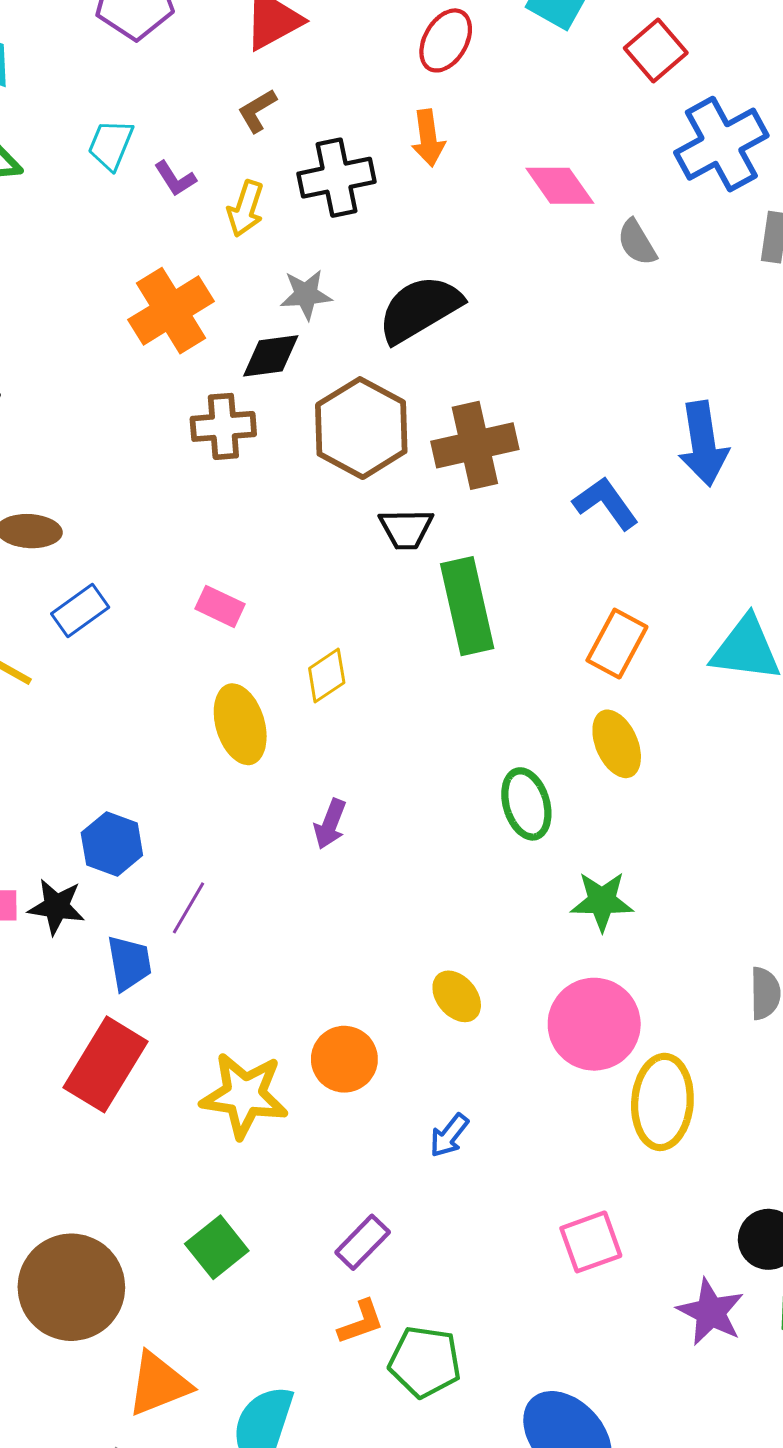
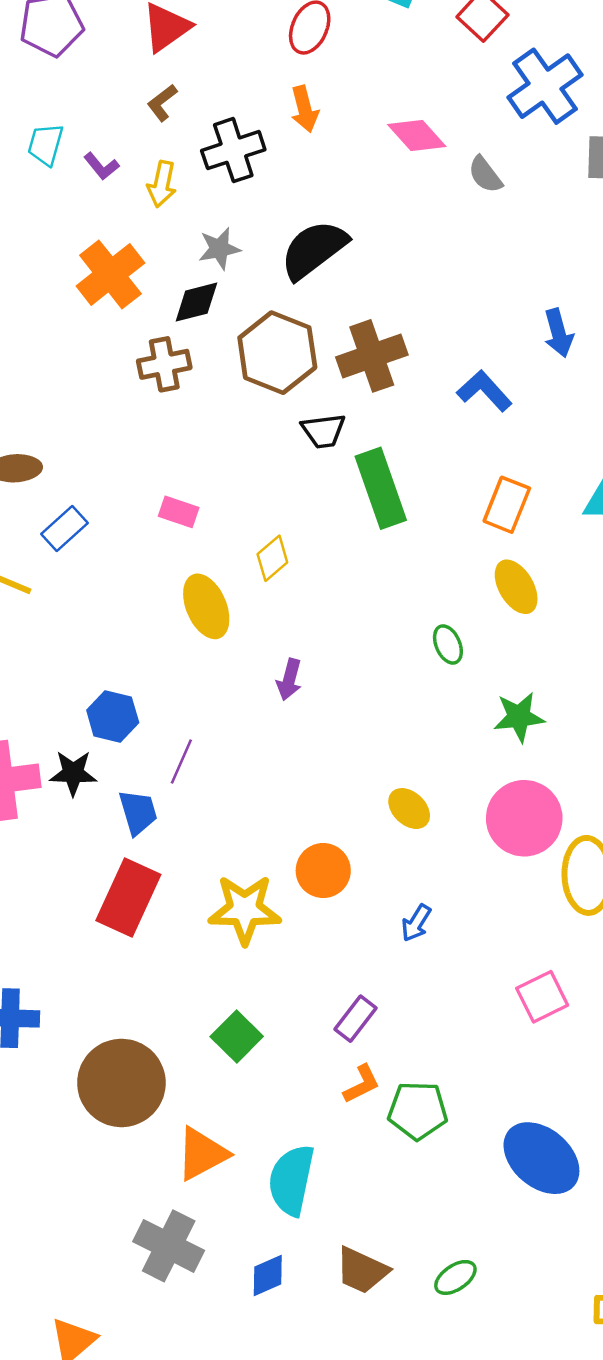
blue arrow: (703, 444) -> (558, 333), size x0.7
green ellipse: (526, 804) -> (448, 644), size x0.7

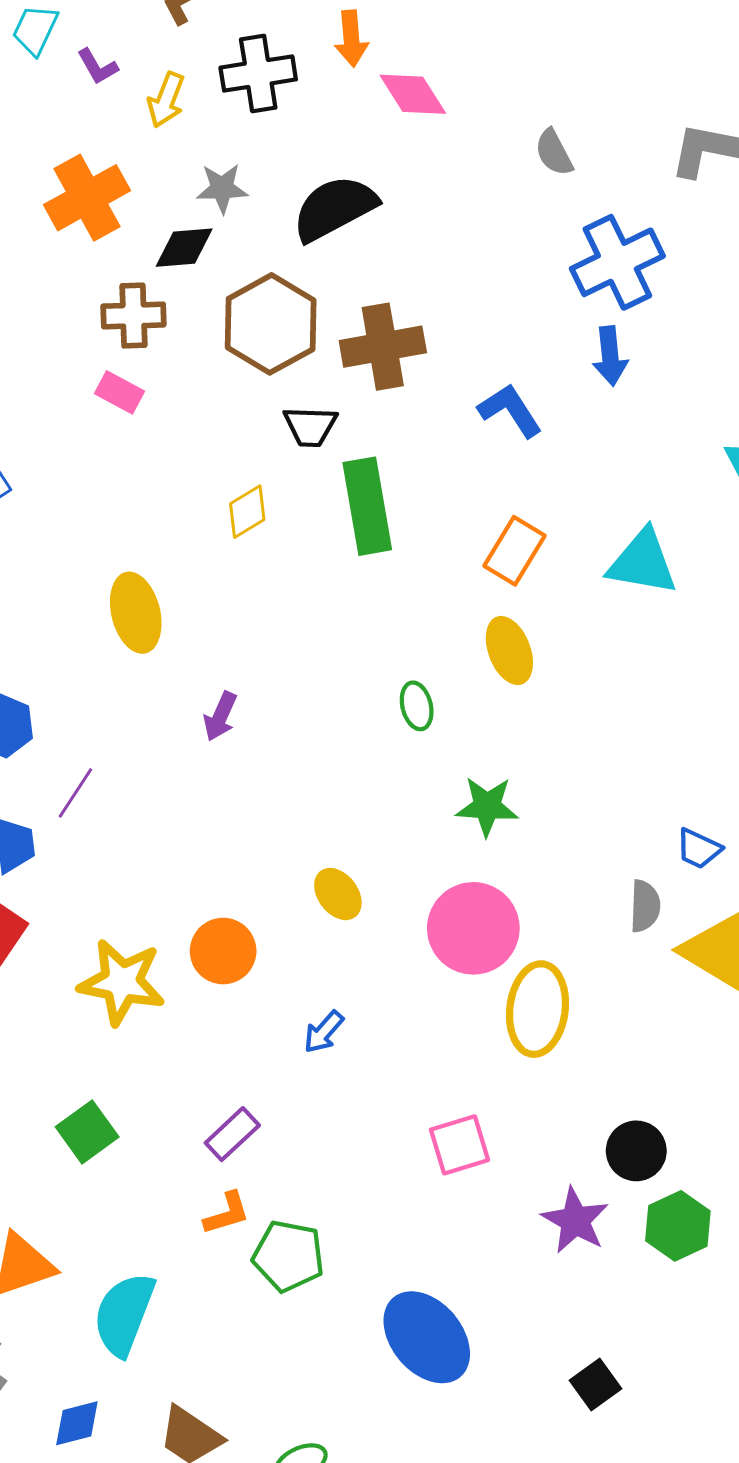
blue cross: (545, 86) -> (617, 262), moved
pink diamond: (417, 136) -> (413, 94), moved
pink rectangle: (179, 512) -> (120, 392), moved
yellow diamond: (272, 558) -> (247, 512), moved

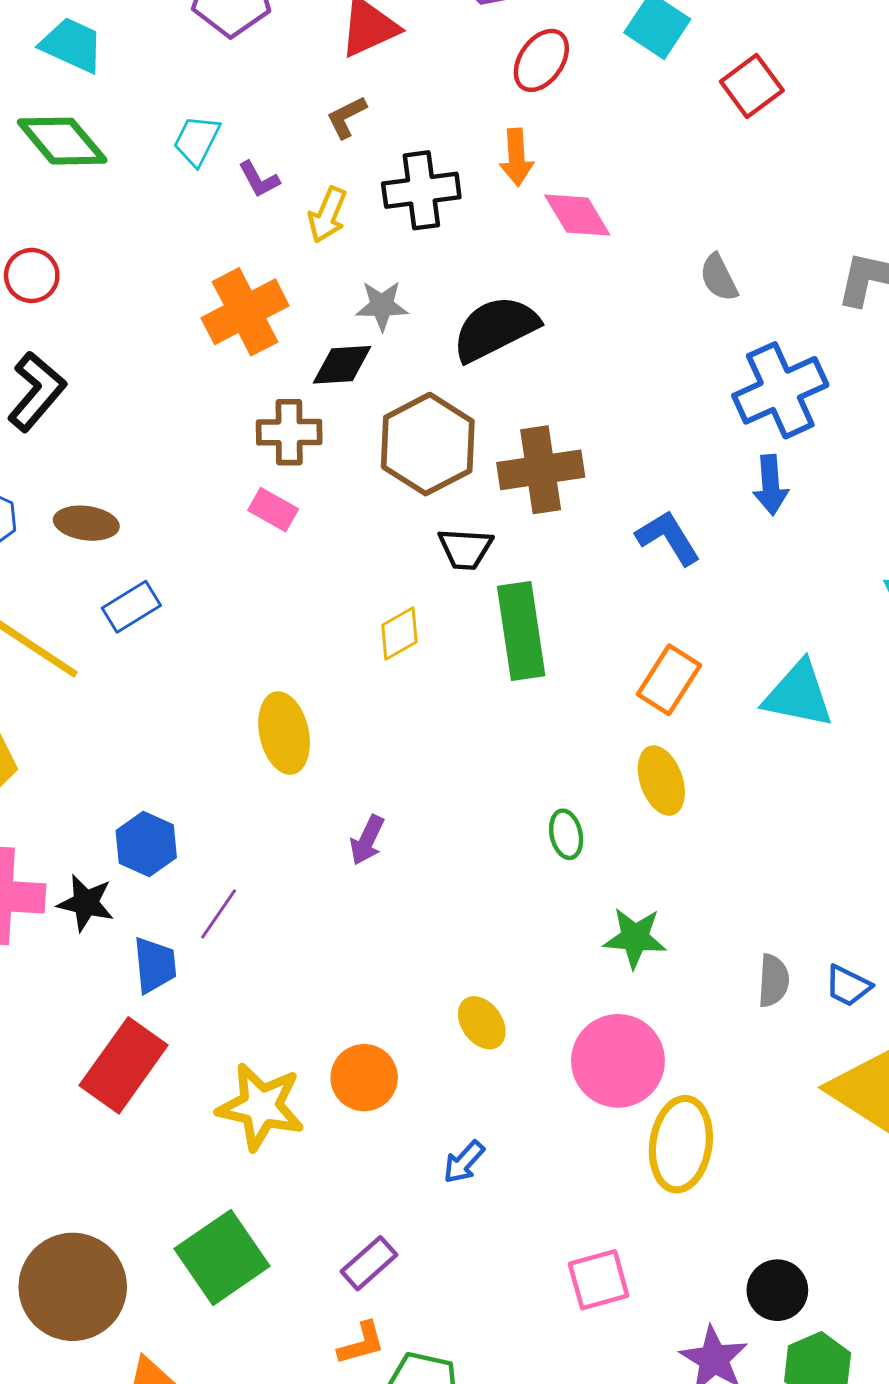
gray semicircle: (645, 906) -> (773, 981), moved
green square: (87, 1132) -> (222, 1257), size x1.5

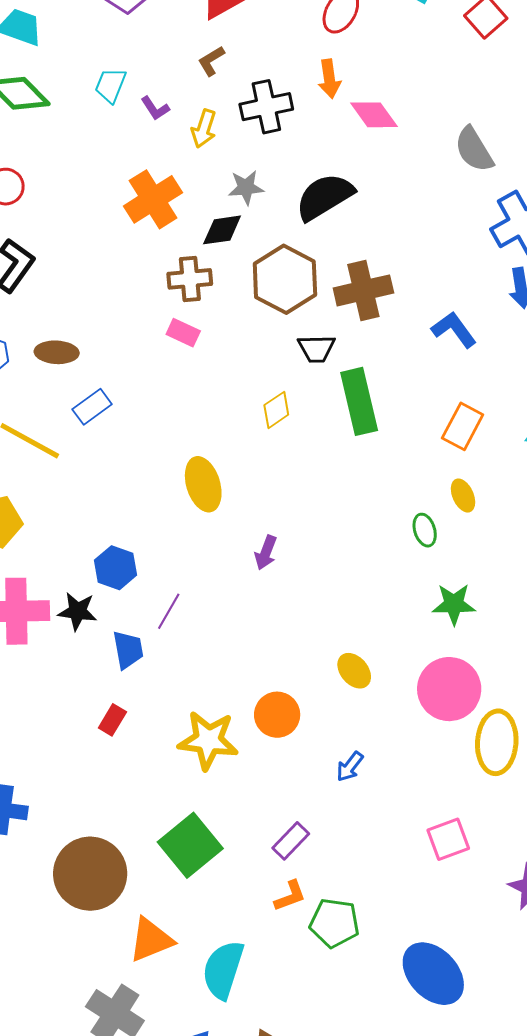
gray semicircle: (719, 278) -> (474, 149), size x1.4
yellow ellipse: (661, 781) -> (463, 496), size x0.7
green ellipse: (566, 834) -> (425, 530), moved
red rectangle: (124, 1065) -> (112, 720), size x0.5

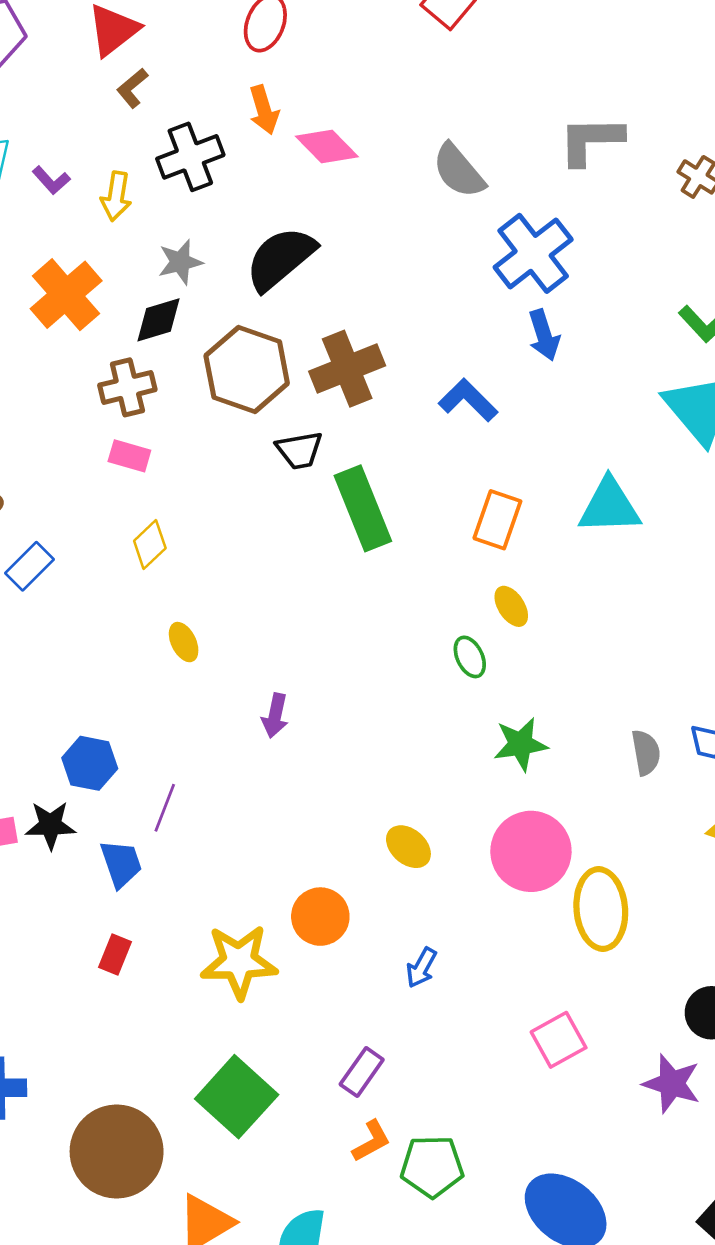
brown L-shape: (211, 61) -> (132, 88), moved
yellow diamond: (276, 410) -> (150, 544), moved
yellow ellipse: (203, 484) -> (184, 642), size x0.6

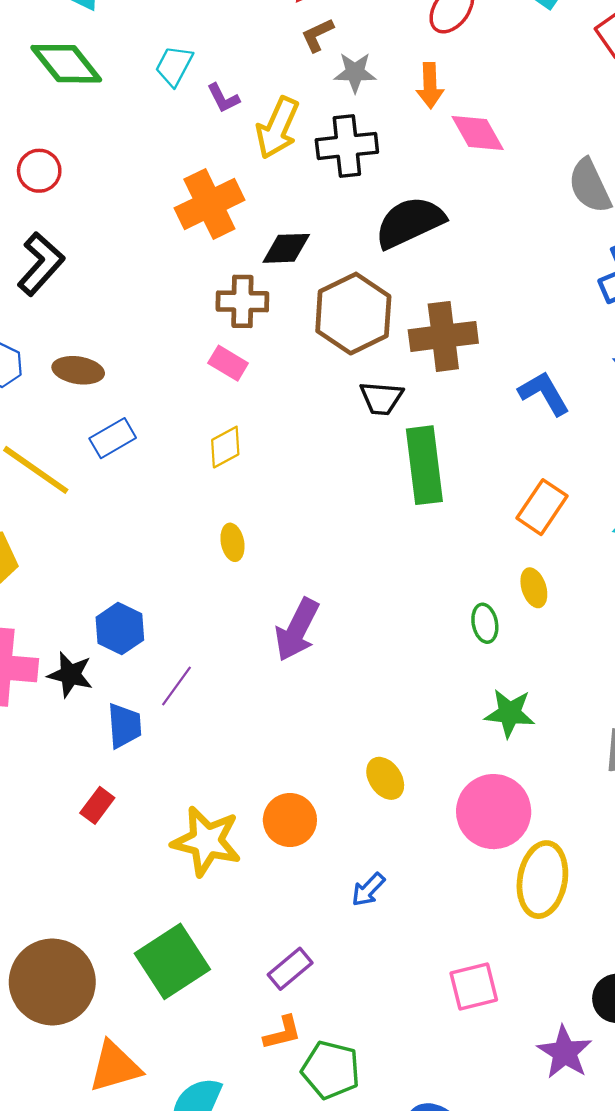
black cross: (190, 157) -> (347, 146), moved
yellow arrow: (116, 196) -> (277, 128), size x1.4
gray star: (180, 262) -> (355, 72), moved
purple arrow: (275, 716) -> (297, 630), size x1.6

